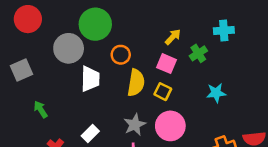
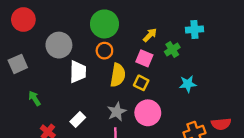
green circle: (95, 24) -> (104, 24), moved

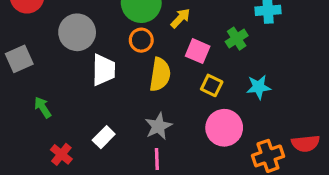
yellow arrow: (150, 35) -> (180, 18), moved
yellow square: (141, 83) -> (212, 85), moved
pink circle: (148, 113) -> (224, 128), moved

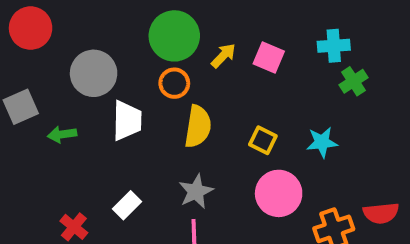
green cross: (237, 39) -> (353, 81), moved
pink square: (198, 51) -> (269, 58), moved
green arrow: (43, 107) -> (62, 134), moved, turned -65

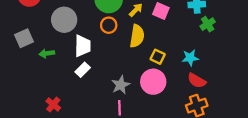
yellow semicircle: (198, 126) -> (137, 36), moved
pink circle: (279, 193) -> (153, 82), moved
white rectangle: (127, 205) -> (83, 70), moved
red semicircle: (381, 213) -> (197, 81), moved, turned 36

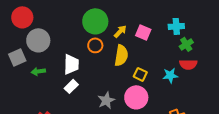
gray circle: (64, 20) -> (38, 40), moved
red semicircle: (197, 81) -> (188, 64), moved, turned -30

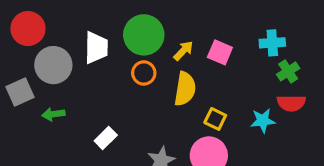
white trapezoid: (71, 64) -> (96, 48), moved

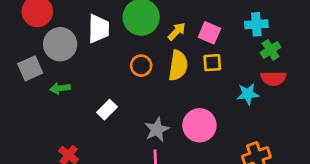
orange circle: (144, 73) -> (141, 66), moved
yellow square: (215, 119) -> (212, 63), moved, turned -30

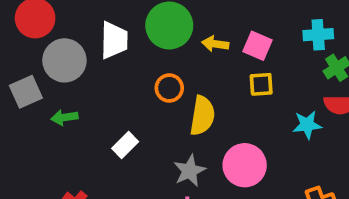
yellow arrow: (177, 31) -> (215, 44), turned -126
yellow semicircle: (178, 66) -> (202, 116), moved

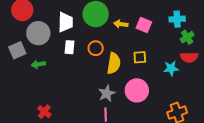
yellow square: (261, 84) -> (140, 57), moved
white rectangle: (125, 145) -> (69, 47), moved, turned -40

